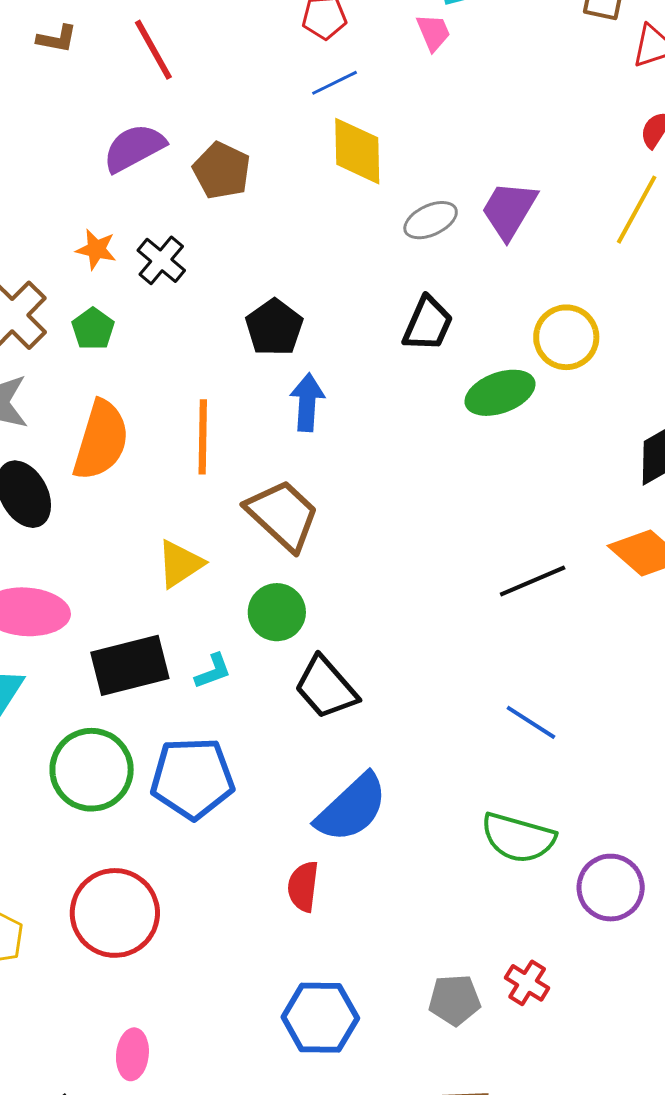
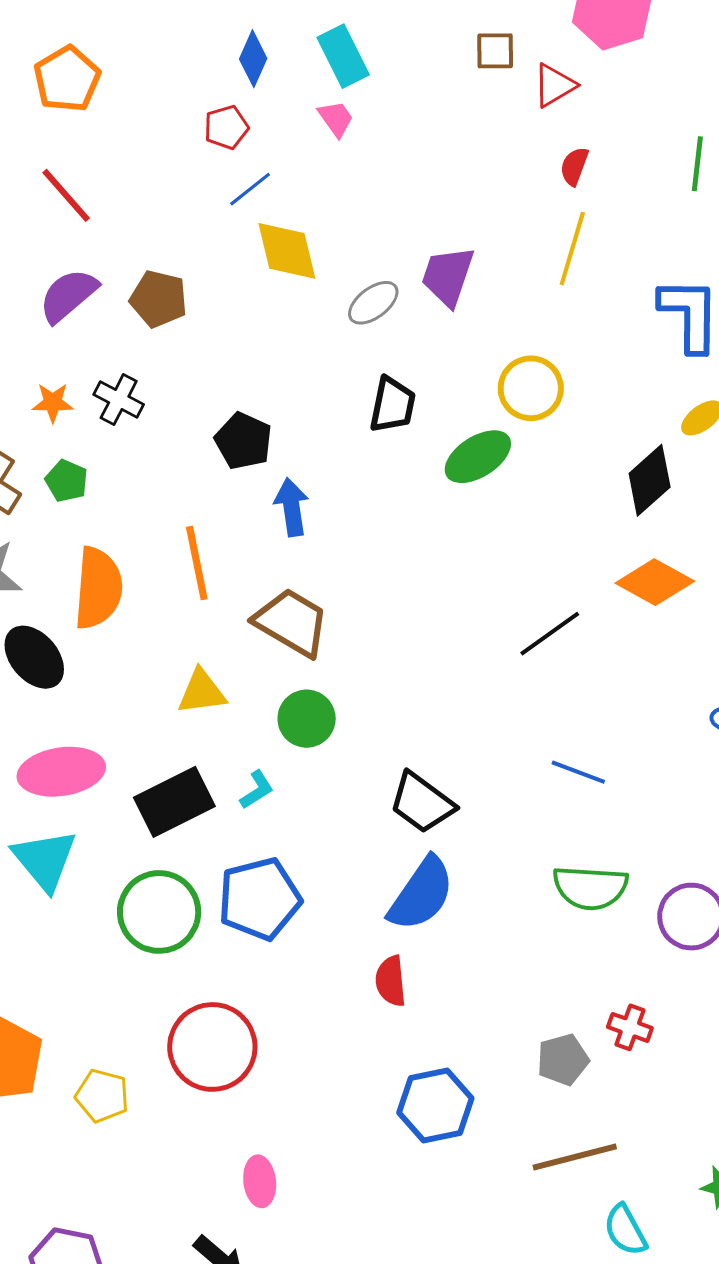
yellow triangle: (180, 564) -> (202, 692), turned 38
black trapezoid: (326, 688) -> (422, 803), moved

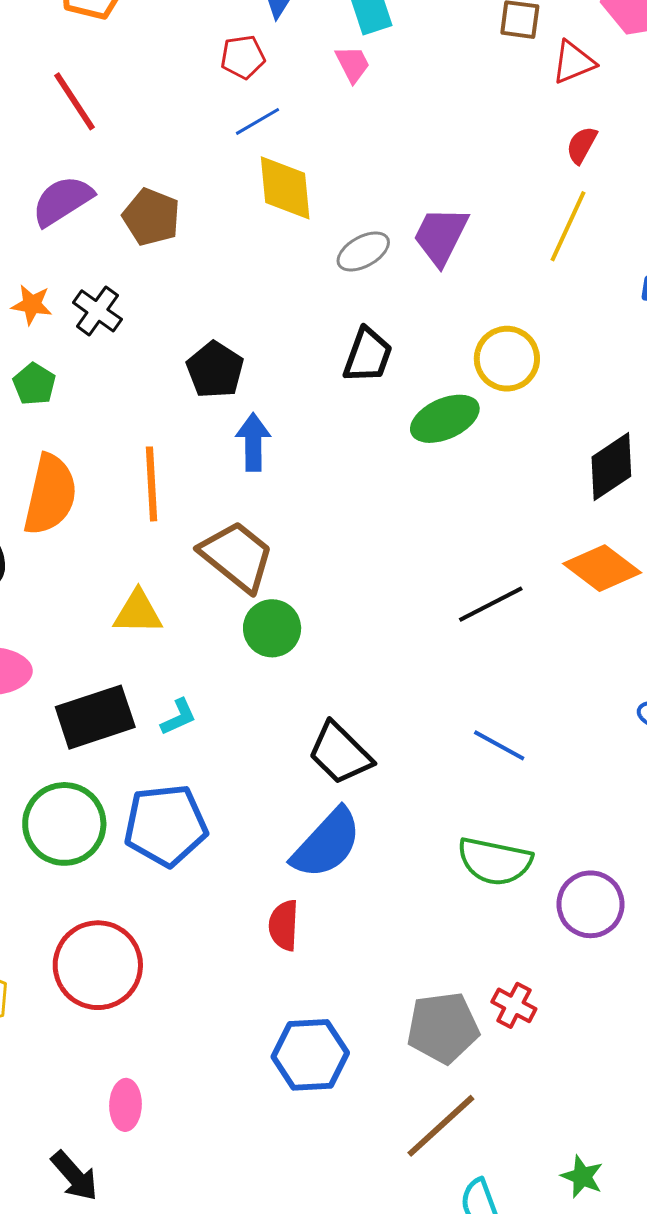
green circle: (307, 719) -> (272, 628), moved
gray pentagon: (563, 1060) -> (443, 1028), size x1.4
brown line: (575, 1157) -> (441, 1126), turned -36

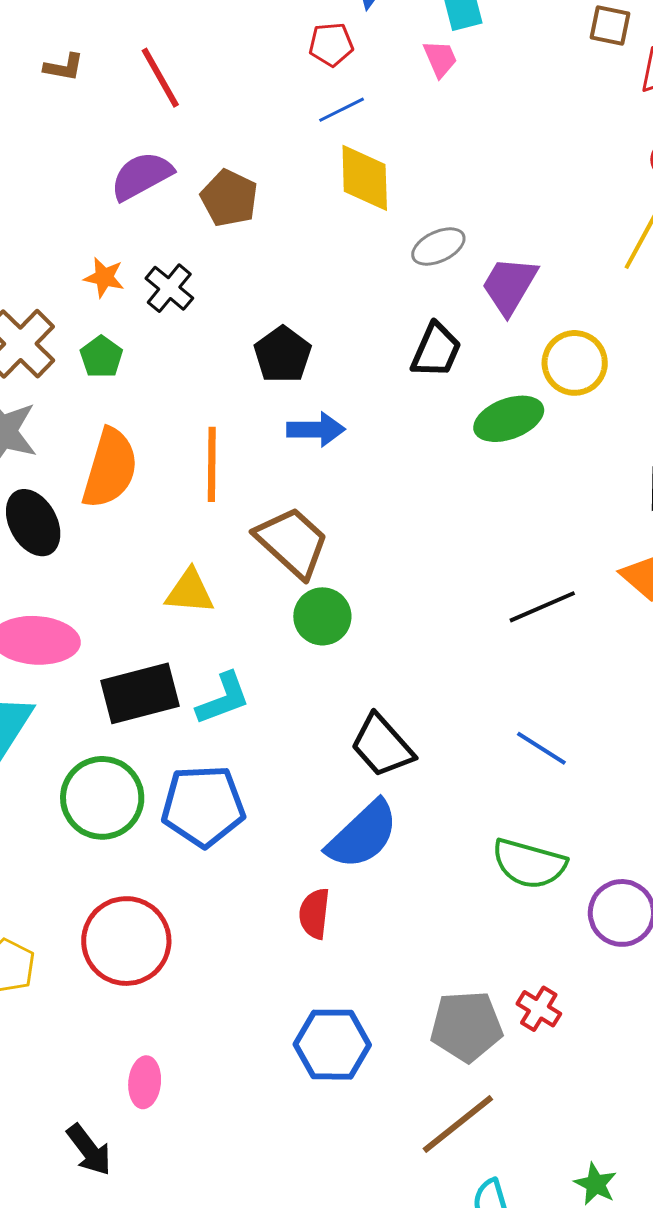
purple trapezoid: (441, 236) -> (509, 285), moved
blue arrow: (253, 442) -> (316, 429), turned 86
cyan L-shape: (178, 717) -> (223, 699), size x1.5

